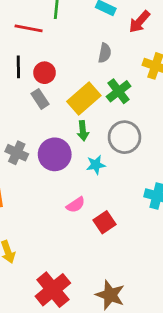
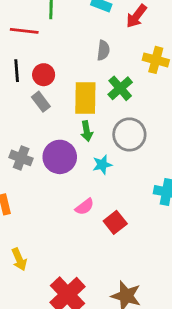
yellow rectangle: (84, 98) -> (85, 98), turned -44

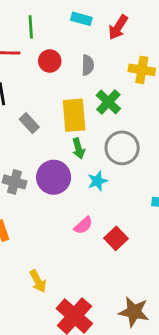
red circle: (44, 75) -> (50, 61), moved
yellow arrow: (19, 259) -> (38, 281), moved

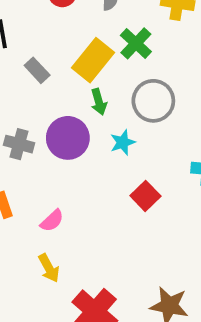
yellow rectangle: (74, 115) -> (93, 60), turned 44
pink semicircle: (83, 225) -> (52, 221), moved
red square: (116, 238) -> (145, 196), moved

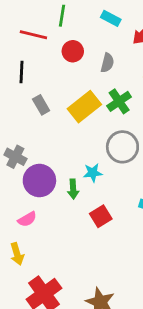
green arrow: (99, 102) -> (73, 189), moved
purple circle: (68, 138) -> (39, 181), moved

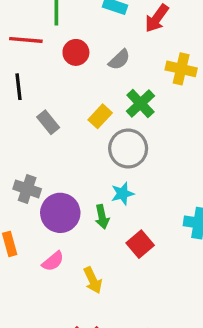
gray semicircle: (107, 63) -> (119, 60), turned 42
yellow rectangle: (84, 107) -> (100, 116), size x0.6
gray circle: (122, 147) -> (128, 149), moved
yellow arrow: (17, 254) -> (93, 280), moved

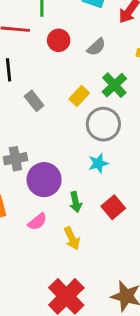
gray cross: (27, 189) -> (15, 159), turned -30
green arrow: (102, 217) -> (76, 202), moved

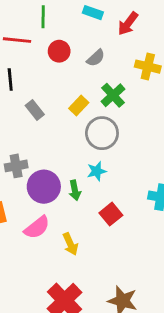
green arrow: (76, 202) -> (75, 190), moved
pink semicircle: (37, 222) -> (37, 227), size x1.4

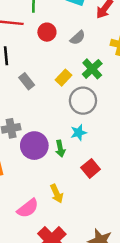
pink semicircle: (37, 227) -> (28, 208), moved

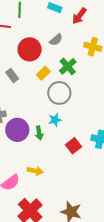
red circle: (47, 32) -> (30, 49), moved, size x1.5
red square: (91, 168) -> (74, 146), moved
yellow arrow: (57, 194) -> (35, 171), turned -56

